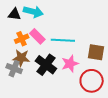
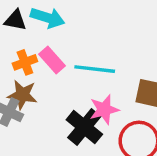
black cross: (46, 65) -> (84, 127), moved

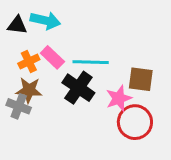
pink star: (104, 110) -> (119, 98), moved
black cross: (84, 127) -> (78, 88), moved

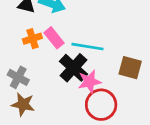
brown star: (29, 90) -> (23, 104), moved
pink star: (119, 98) -> (89, 82), moved
red circle: (135, 122) -> (101, 105), moved

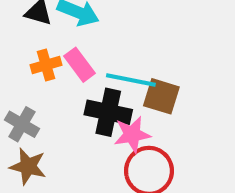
black cross: (74, 68) -> (108, 112), turned -32
brown square: (130, 68) -> (161, 96), moved

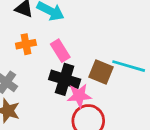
pink rectangle: (79, 65) -> (60, 51), moved
cyan line: (131, 80) -> (129, 66), moved

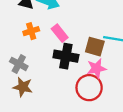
pink star: (79, 96) -> (96, 68), moved

